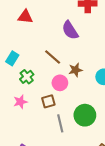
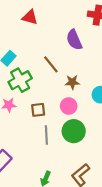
green cross: (27, 77) -> (20, 80), size x1.5
pink circle: (60, 83) -> (69, 106), moved

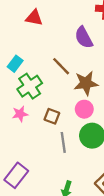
brown star: (72, 82) -> (86, 83), size x1.5
brown square: (38, 110) -> (52, 116), turned 32

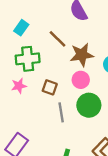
cyan rectangle: (15, 64) -> (21, 28), moved
green cross: (30, 86) -> (28, 59), turned 30

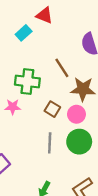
cyan rectangle: (21, 28) -> (24, 33), moved
brown square: (50, 87) -> (52, 109), moved

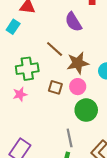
gray line: (50, 143) -> (70, 138), moved

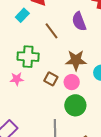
brown line: (55, 49) -> (51, 31), moved

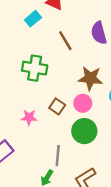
pink star: (17, 79) -> (29, 117), moved
brown square: (51, 79) -> (57, 106), moved

